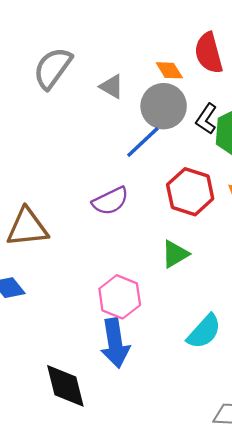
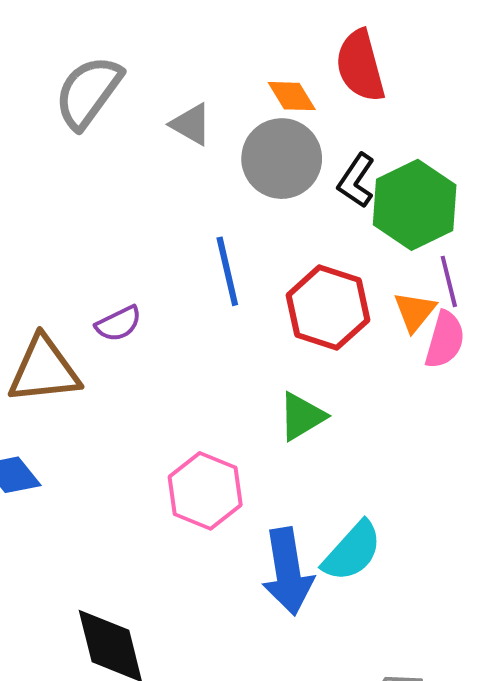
blue line: (143, 142) -> (227, 271), moved, turned -60
purple semicircle: (110, 201) -> (118, 324), moved, size x0.7
blue arrow: (115, 343) -> (288, 571), moved

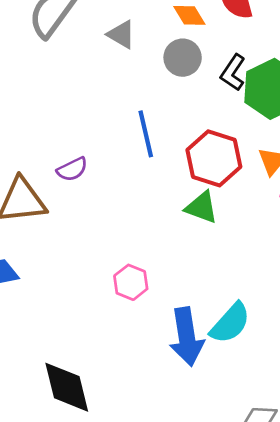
gray circle: (282, 159) -> (183, 58), size x0.7
green triangle: (302, 416) -> (202, 207), moved, turned 51
pink hexagon: (205, 491) -> (131, 282), size x0.7

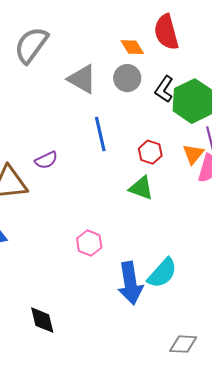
gray triangle: (121, 34) -> (82, 79), moved, size x1.4
red hexagon: (214, 158) -> (150, 152), size x0.6
black diamond: (67, 387) -> (42, 320), size x0.7

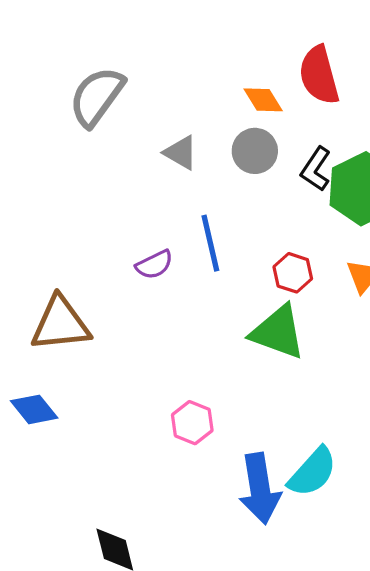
gray triangle: (82, 79) -> (181, 153), size x0.7
purple semicircle: (46, 160) -> (154, 265), moved
green triangle: (141, 188) -> (278, 332), size x1.4

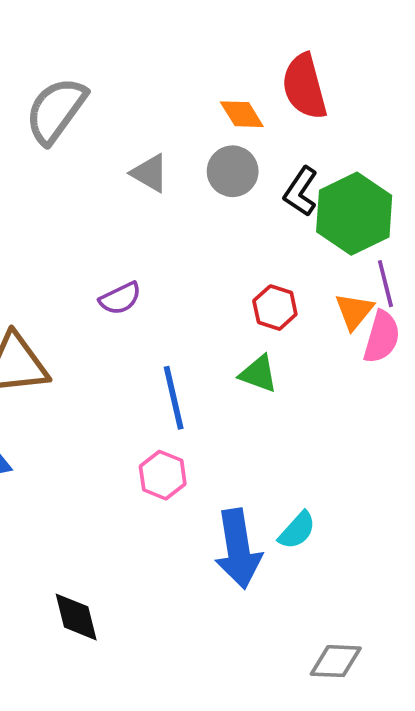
blue line: (210, 243) -> (174, 398), moved
green triangle: (278, 332) -> (258, 374), size x0.6
cyan semicircle: (312, 472) -> (297, 530), size x0.7

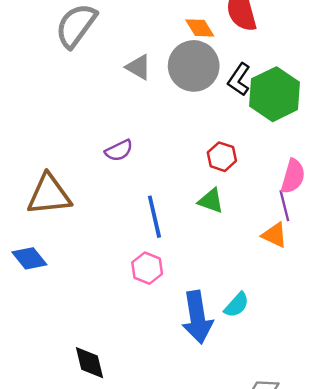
gray circle: (233, 171) -> (194, 66), size x1.5
purple line: (385, 284) -> (284, 206), moved
orange triangle: (354, 311) -> (275, 235), moved, turned -44

